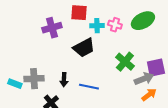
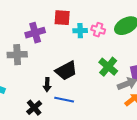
black trapezoid: (84, 48) -> (66, 71), moved
gray cross: (34, 79) -> (17, 55), moved
blue line: (89, 87) -> (64, 100), moved

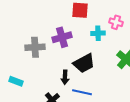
cyan cross: (80, 31) -> (98, 33), moved
purple cross: (35, 33) -> (62, 37), moved

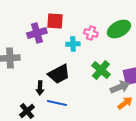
purple cross: (62, 37) -> (37, 33), moved

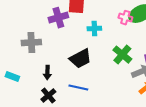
pink cross: (91, 33) -> (125, 18), moved
black arrow: (40, 88) -> (47, 73), moved

